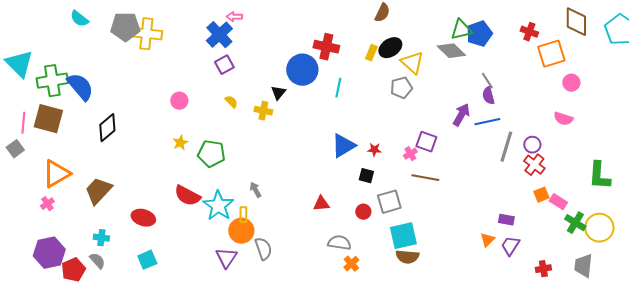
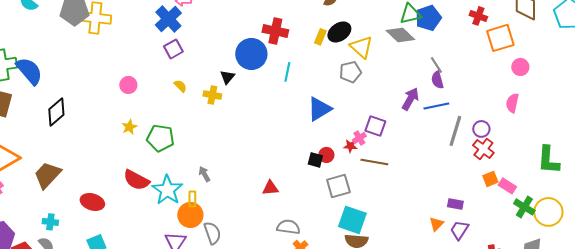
pink semicircle: (563, 119) -> (512, 103), turned 84
blue triangle: (343, 146) -> (319, 109), moved
red star: (374, 150) -> (350, 146), moved
red circle: (363, 212) -> (326, 155), moved
cyan square: (403, 236) -> (352, 220), turned 32

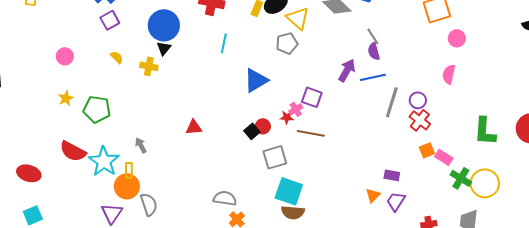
blue circle: (251, 54) -> (164, 25), moved
black square: (315, 160) -> (252, 131), turned 35
red triangle: (270, 188) -> (194, 127), moved

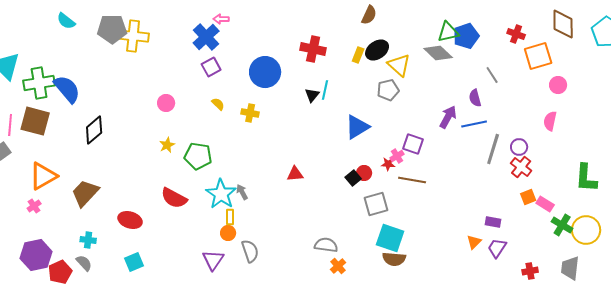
gray line: (373, 36) -> (492, 75), moved
black triangle: (164, 48) -> (312, 95), moved
cyan star: (104, 161) -> (221, 194), moved
orange circle: (127, 186) -> (228, 233), size x0.6

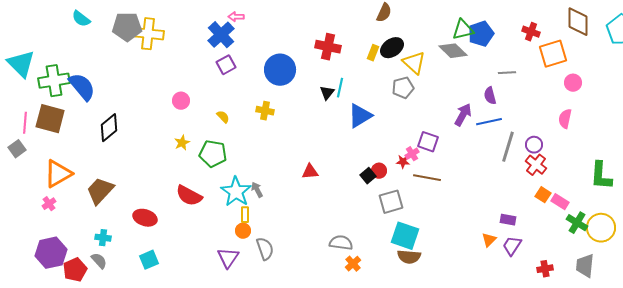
gray line: (492, 75) -> (507, 73), turned -60
yellow semicircle: (218, 104) -> (223, 117), moved
blue triangle: (357, 127) -> (360, 116), moved
orange square: (528, 197) -> (543, 195), turned -35

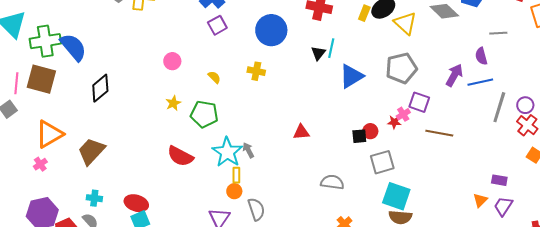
gray pentagon: (403, 88) -> (401, 68), moved, size x1.4
black square: (368, 176) -> (359, 136), turned 35
brown line: (427, 178) -> (439, 133), moved
red ellipse: (145, 218) -> (136, 203), moved
gray semicircle: (341, 243) -> (332, 182), moved

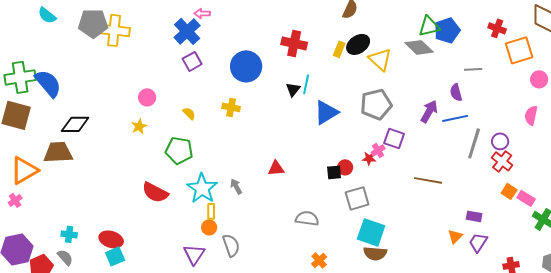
black diamond: (100, 88) -> (75, 124), turned 40
yellow star: (173, 103) -> (139, 126), moved
brown line: (439, 133) -> (428, 180), moved
gray arrow: (248, 150) -> (236, 186), moved
brown trapezoid: (91, 151) -> (58, 152), moved, turned 44

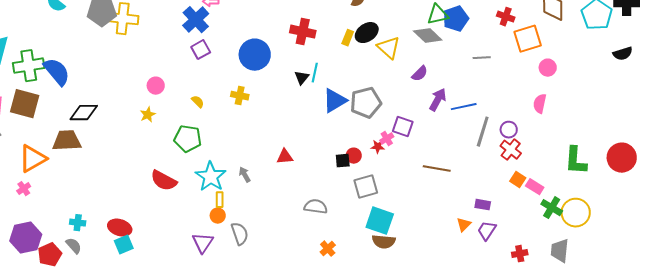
purple semicircle: (456, 92) -> (420, 74), moved, turned -120
gray pentagon: (376, 104) -> (366, 103), moved

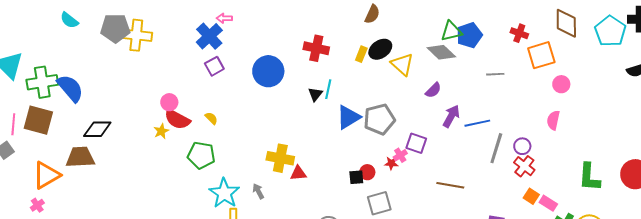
yellow cross: (240, 96) -> (280, 158), moved, size x1.5
red semicircle: (164, 181) -> (177, 119), moved

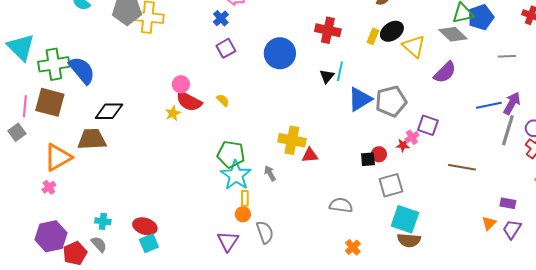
blue cross: (209, 36) -> (221, 18), size x0.6
purple semicircle: (433, 90) -> (445, 72), size x1.4
purple arrow: (451, 116) -> (512, 103), moved
green pentagon: (201, 155) -> (231, 154), moved

